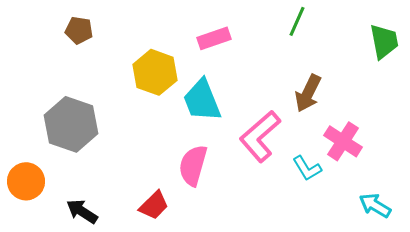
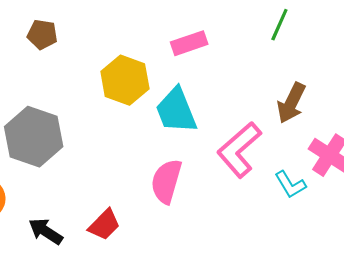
red trapezoid: (154, 205) -> (104, 225), moved

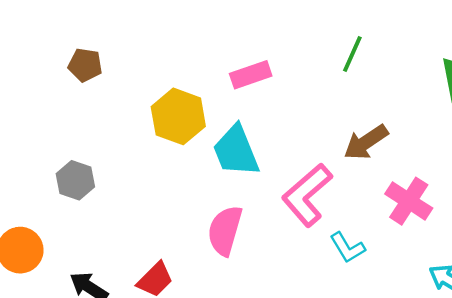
brown arrow: (291, 103) -> (366, 142), turned 30
gray hexagon: (34, 137) -> (75, 180), size x0.6
cyan L-shape: (290, 185) -> (347, 248), moved

